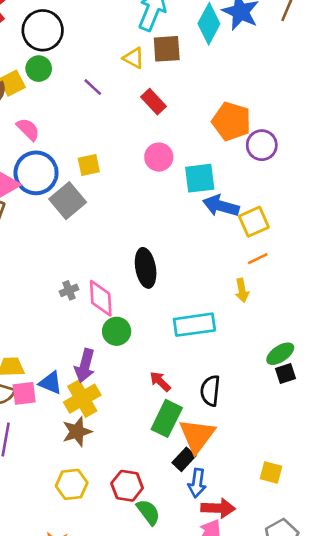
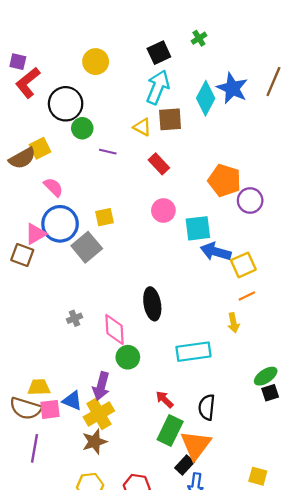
green circle: (39, 69) -> (82, 128), moved
purple line: (93, 87) -> (108, 152), turned -30
gray cross: (69, 290) -> (74, 318), moved

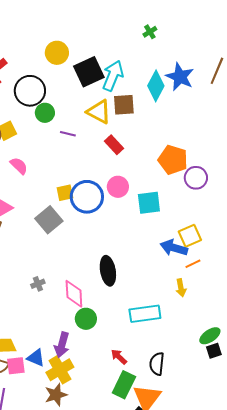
black square: (159, 53) -> (89, 72), moved, size x1.4
yellow triangle: (142, 127) -> (99, 112), size x1.5
blue circle: (60, 224) -> (87, 197), moved
blue arrow: (216, 252) -> (174, 248), moved

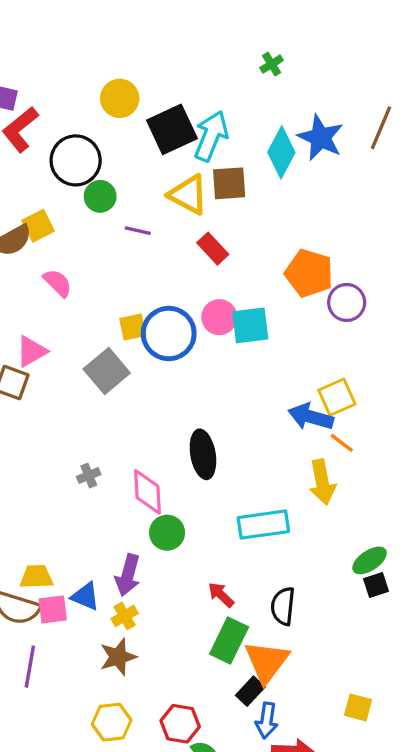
cyan square: (149, 203) -> (250, 325), moved
orange line: (193, 264) -> (342, 443), turned 63
yellow arrow: (181, 288) -> (322, 482), size x1.5
yellow cross: (60, 370) -> (125, 616), size x0.6

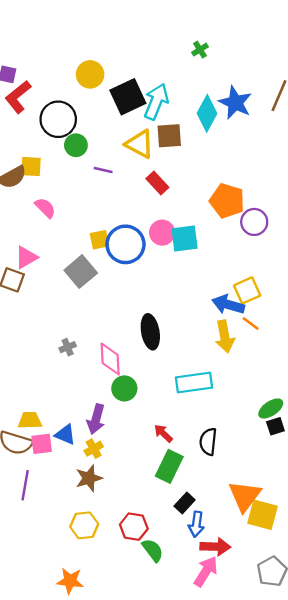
yellow square: (38, 226) -> (31, 166), turned 30
yellow arrow: (322, 482) -> (225, 336), moved
orange triangle: (267, 662) -> (245, 496), moved
yellow square: (358, 707) -> (262, 515), size x1.5

